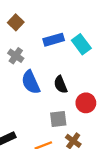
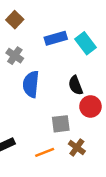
blue semicircle: (31, 82) -> (31, 84), turned 30
black semicircle: (61, 84) -> (76, 85), moved

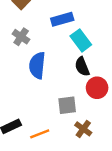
cyan rectangle: (86, 43) -> (81, 40), moved
orange line: (45, 152) -> (40, 134), moved

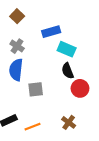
cyan rectangle: (81, 40) -> (67, 49), turned -30
blue semicircle: (37, 65) -> (16, 70), moved
gray square: (67, 105) -> (36, 89), moved

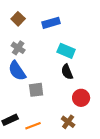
blue rectangle: (51, 32) -> (51, 23), moved
blue semicircle: (16, 70) -> (17, 71), turned -40
red circle: (80, 88) -> (81, 98), moved

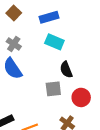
cyan rectangle: (66, 51) -> (54, 42), moved
gray square: (36, 90) -> (53, 89), moved

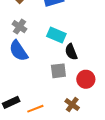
cyan rectangle: (54, 42) -> (56, 35), moved

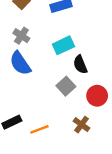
cyan rectangle: (56, 35) -> (63, 45), turned -48
gray square: (58, 71) -> (66, 86), turned -35

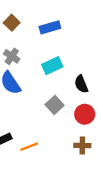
black semicircle: (80, 64) -> (81, 84), moved
brown cross: (81, 125) -> (82, 145), moved, turned -35

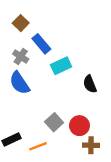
blue rectangle: (50, 27) -> (41, 44), moved, turned 66
gray square: (55, 105) -> (54, 122), moved
red circle: (85, 114) -> (79, 126), moved

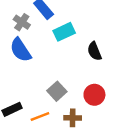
red circle: (79, 126) -> (94, 95), moved
brown cross: (91, 145) -> (73, 118), moved

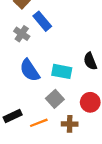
cyan rectangle: (64, 32) -> (62, 71), moved, turned 36
blue semicircle: (21, 50) -> (30, 70), moved

